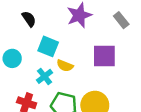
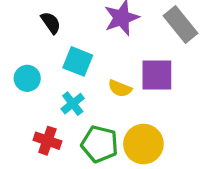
gray rectangle: (121, 20) -> (181, 24), size x1.5
yellow semicircle: (65, 66) -> (120, 88), moved

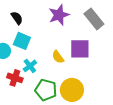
cyan square: (78, 61) -> (22, 41), moved
yellow semicircle: (120, 88) -> (58, 57), turned 32
red cross: (47, 141) -> (15, 78), moved

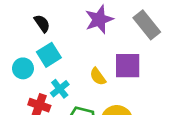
cyan square: (22, 41) -> (49, 55), turned 36

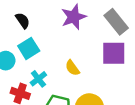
purple square: (128, 66) -> (114, 53), moved

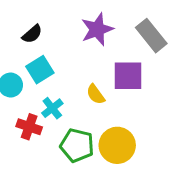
black semicircle: (23, 21) -> (32, 34), turned 84
purple square: (114, 53) -> (128, 76), moved

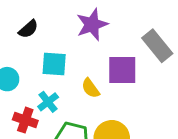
gray rectangle: (151, 36) -> (157, 46), moved
cyan square: (40, 70) -> (54, 64), moved, turned 36

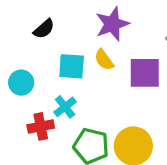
yellow semicircle: (91, 88) -> (104, 60), moved
red cross: (25, 120) -> (41, 126), turned -30

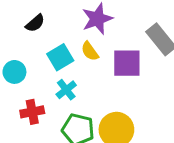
cyan square: (72, 66) -> (60, 57), turned -35
cyan cross: (65, 107) -> (66, 90), moved

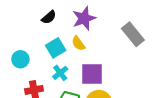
black semicircle: (35, 23) -> (49, 17), moved
purple square: (127, 63) -> (92, 74), moved

